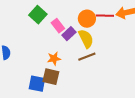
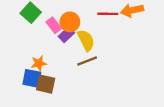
orange circle: (87, 19) -> (70, 22), moved
orange star: (54, 59) -> (39, 63), moved
blue square: (37, 84) -> (32, 78), moved

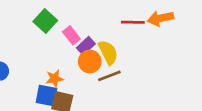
orange circle: (70, 22) -> (90, 62), moved

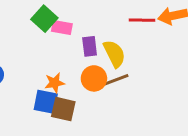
pink rectangle: (71, 35) -> (62, 27), moved, turned -42
purple rectangle: (86, 46) -> (90, 46), turned -54
orange circle: (90, 62) -> (94, 78), moved

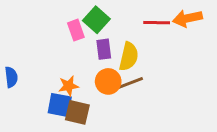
green square: (44, 19) -> (96, 20), moved
pink rectangle: (62, 27) -> (76, 30), turned 60
yellow semicircle: (114, 54) -> (129, 56), turned 40

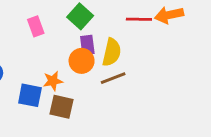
pink rectangle: (76, 30) -> (36, 26), moved
orange circle: (108, 81) -> (82, 61), moved
blue square: (60, 105) -> (30, 95), moved

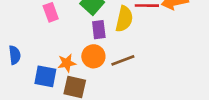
yellow semicircle: (112, 52) -> (124, 19), moved
orange circle: (82, 61) -> (93, 56), moved

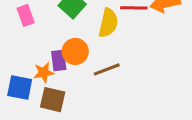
purple rectangle: (99, 30) -> (59, 60), moved
orange circle: (93, 56) -> (75, 51), moved

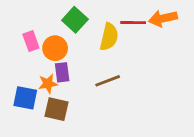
pink rectangle: (26, 15) -> (31, 41), moved
orange circle: (75, 51) -> (55, 48), moved

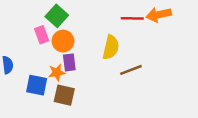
green square: (75, 20) -> (57, 16), moved
yellow semicircle: (109, 37) -> (111, 47), moved
brown line: (108, 81) -> (131, 70), moved

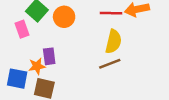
orange circle: (63, 41) -> (64, 17), moved
yellow semicircle: (111, 47) -> (113, 42), moved

